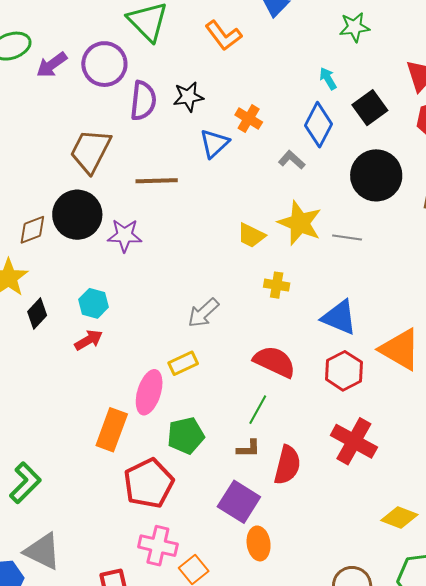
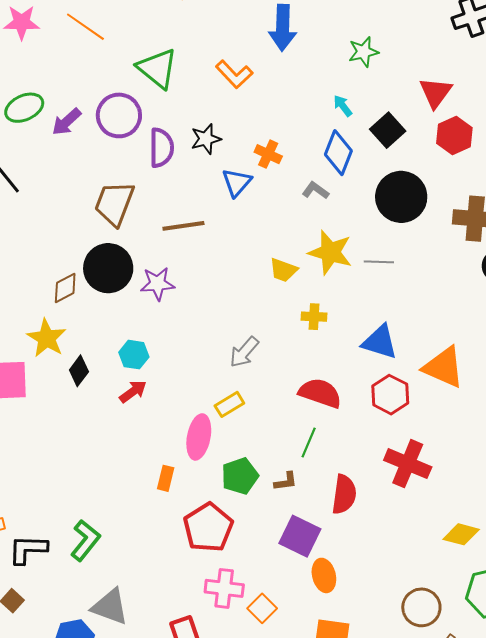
orange rectangle: (112, 430) -> (166, 478), size x0.6
brown L-shape: (248, 449) -> (286, 481), moved

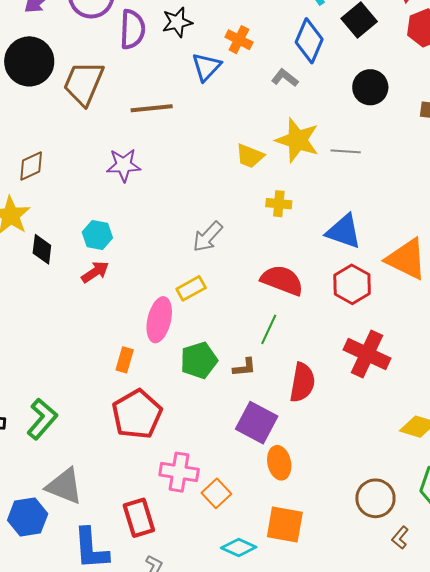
black circle: (401, 197) -> (370, 87), size x0.7
black circle: (108, 268) -> (29, 61), moved
black diamond: (79, 371) -> (42, 249), turned -32
red pentagon: (208, 528) -> (137, 414), moved

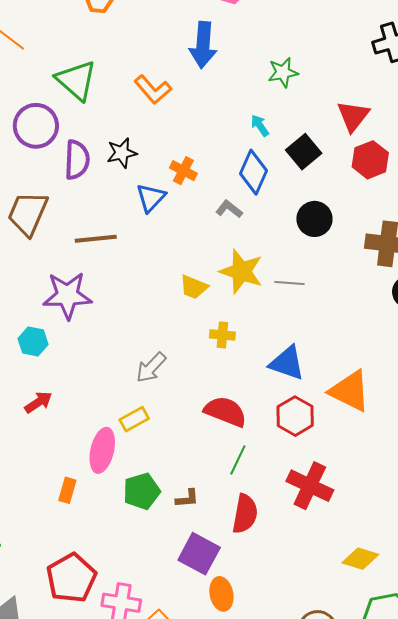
purple star: (124, 165) -> (67, 295), size x1.4
cyan hexagon: (97, 235) -> (33, 341), moved
green line: (269, 329) -> (238, 460), moved
red pentagon: (137, 414) -> (71, 578), moved

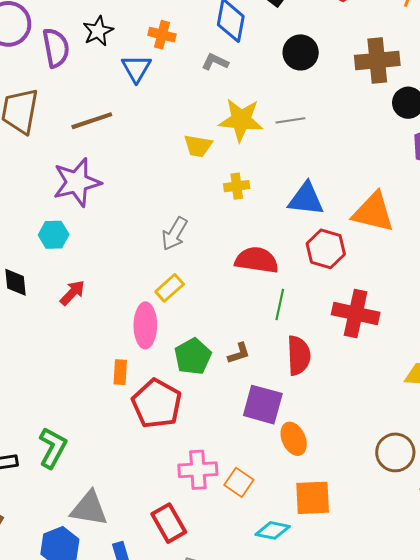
red pentagon: (71, 578) -> (157, 404), moved

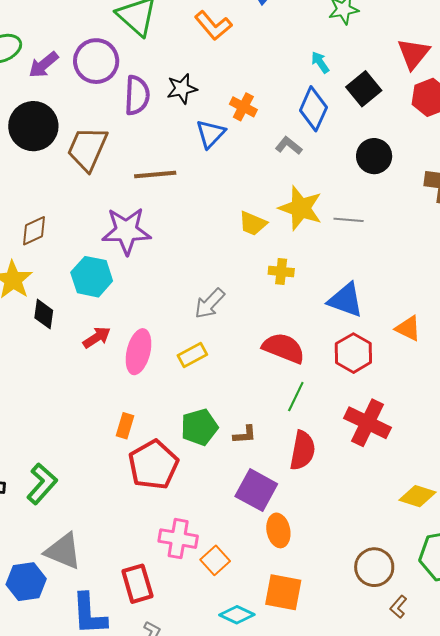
orange triangle: (373, 212) -> (408, 328), size x0.6
cyan hexagon: (54, 235) -> (92, 277), size x1.4
pink ellipse: (145, 325) -> (138, 352), moved

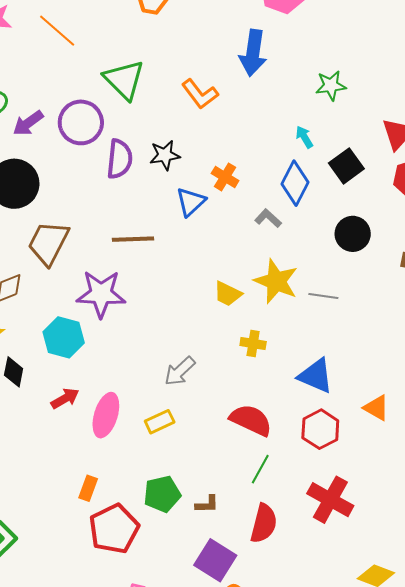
brown trapezoid: (87, 149) -> (48, 243), moved

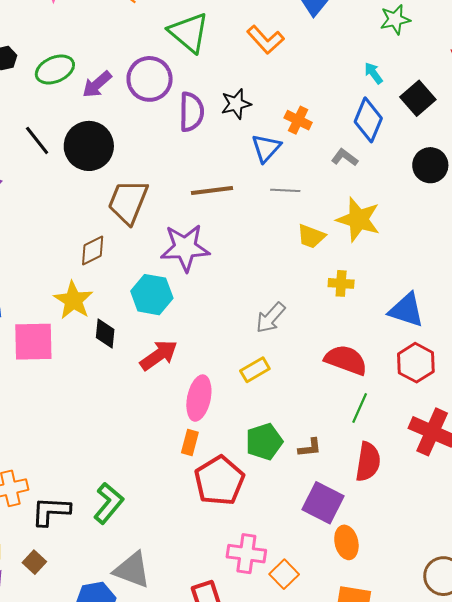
gray line: (323, 296) -> (285, 190), moved
red arrow: (65, 398) -> (159, 355), size x1.4
pink ellipse: (106, 415) -> (199, 398), moved

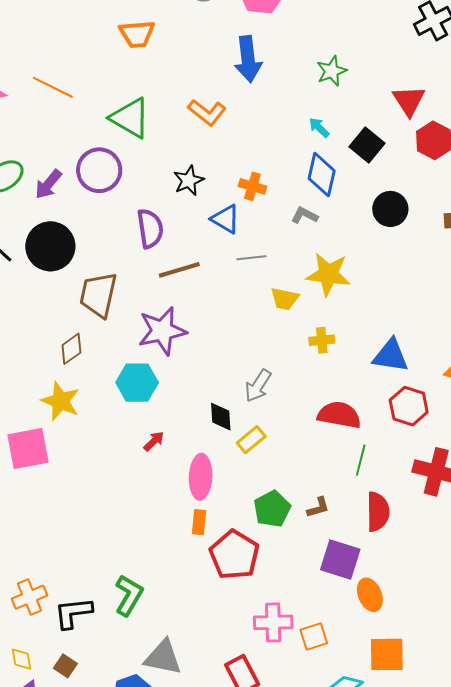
purple semicircle: (191, 112) -> (150, 229), moved
blue triangle: (266, 148) -> (226, 219), turned -32
black diamond: (105, 334) -> (221, 417), moved
red arrow: (159, 355) -> (154, 441), size x0.6
orange square: (284, 574) -> (314, 637), turned 36

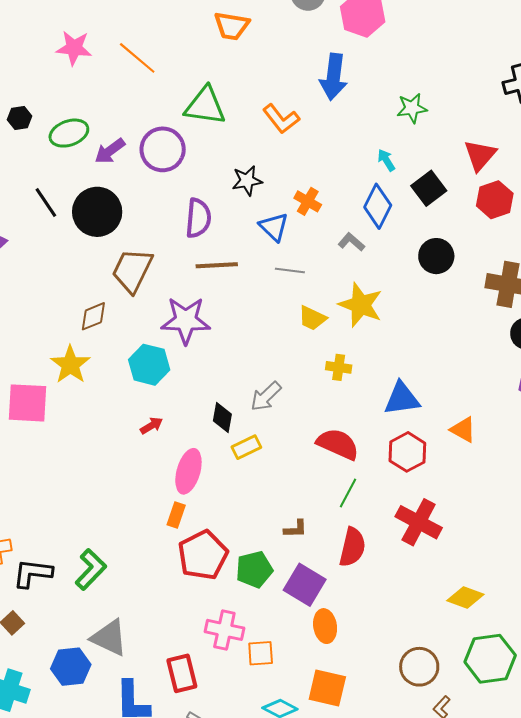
green triangle: (130, 118) -> (205, 106), turned -36
blue triangle: (391, 356) -> (402, 399), turned -30
green pentagon: (272, 509) -> (254, 570), moved

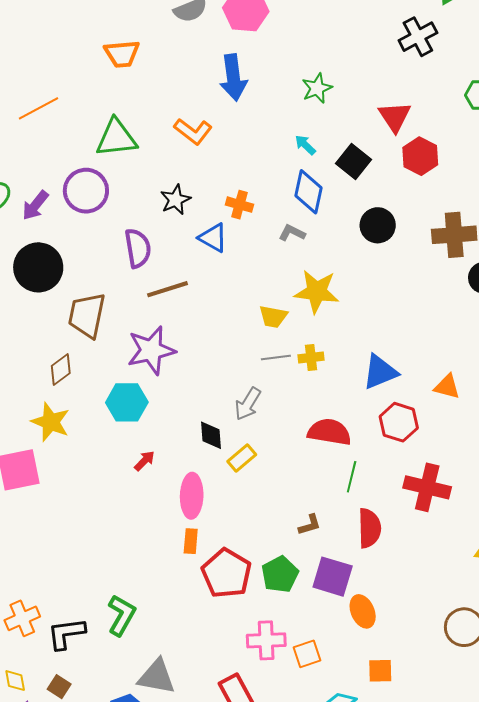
orange line: (137, 58) -> (39, 108), turned -54
gray line: (290, 271) -> (276, 357), moved
orange square: (327, 688) -> (380, 671), size x0.7

